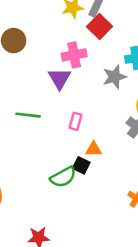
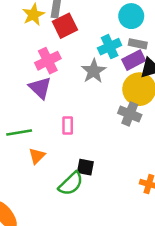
red square: (100, 26) -> (65, 26), turned 35
orange triangle: (94, 149) -> (37, 156), moved, turned -30

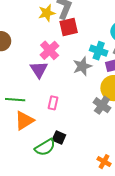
cyan cross: (110, 47) -> (99, 51), turned 30
pink cross: (48, 61) -> (50, 50), turned -30
orange triangle: (37, 156) -> (24, 120), size x1.5

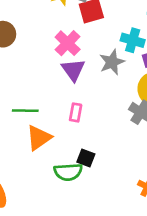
purple triangle: (39, 70) -> (73, 70), moved
green semicircle: (45, 147) -> (68, 172), turned 30

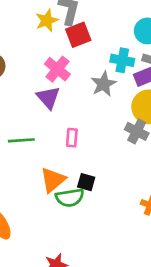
purple triangle: (73, 70) -> (48, 98), moved
orange triangle: (39, 138) -> (53, 180), moved

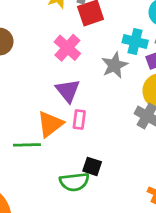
purple triangle: (48, 98) -> (68, 91), moved
green line: (21, 140) -> (27, 145), moved
orange triangle: (53, 180) -> (50, 124), moved

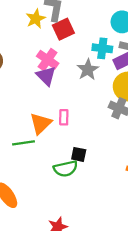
purple triangle: (68, 91) -> (46, 76), moved

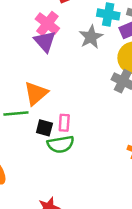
pink rectangle: (64, 117) -> (64, 123), moved
black square: (79, 154) -> (44, 128), moved

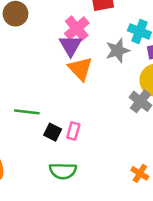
orange triangle: (36, 93) -> (80, 69), moved, turned -44
green semicircle: (61, 144) -> (63, 171), moved

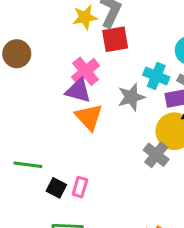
purple triangle: (71, 46) -> (78, 91), turned -45

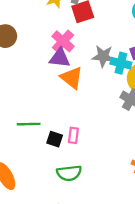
cyan cross: (156, 76) -> (121, 63), moved
gray star: (131, 97) -> (103, 56), turned 30

